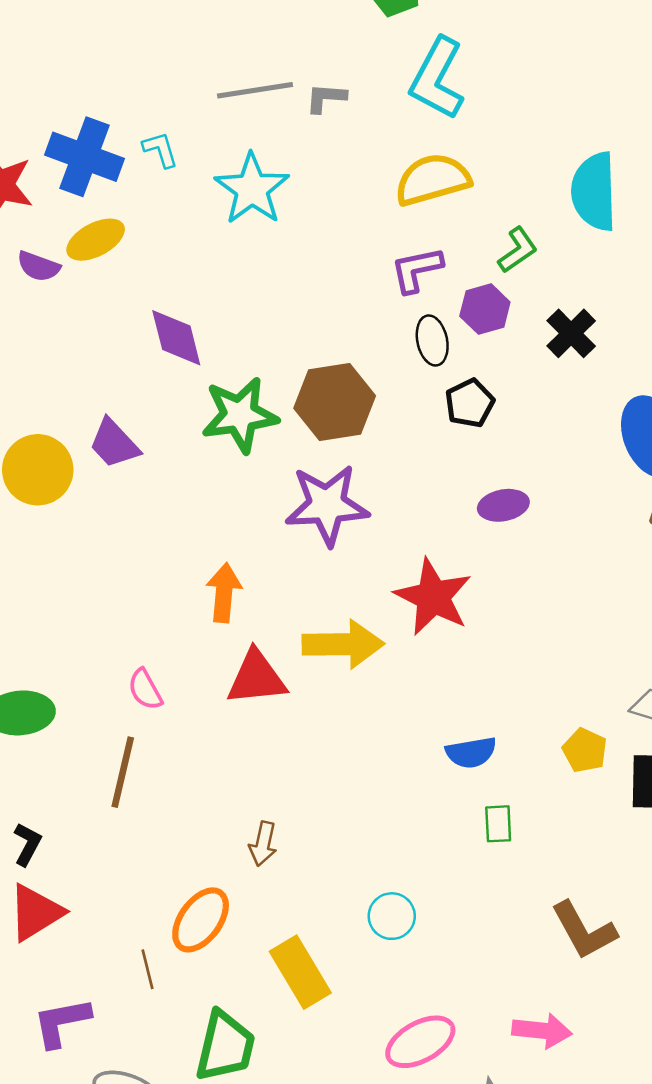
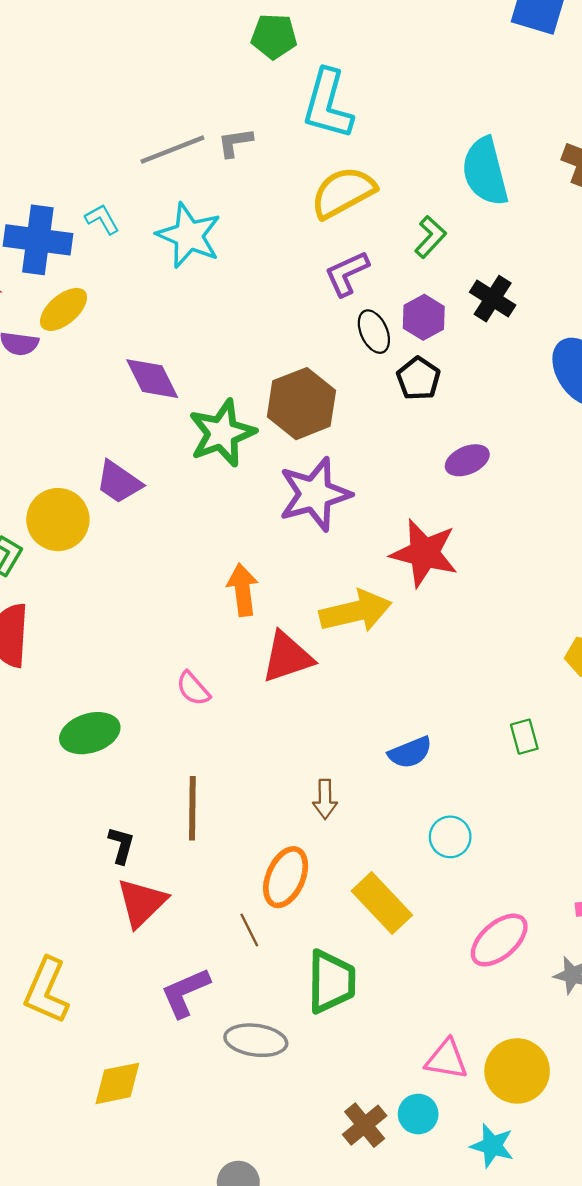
purple hexagon: (485, 309) -> (424, 317), moved
blue semicircle: (471, 752) -> (410, 752), moved
brown line: (123, 772) -> (192, 808), moved

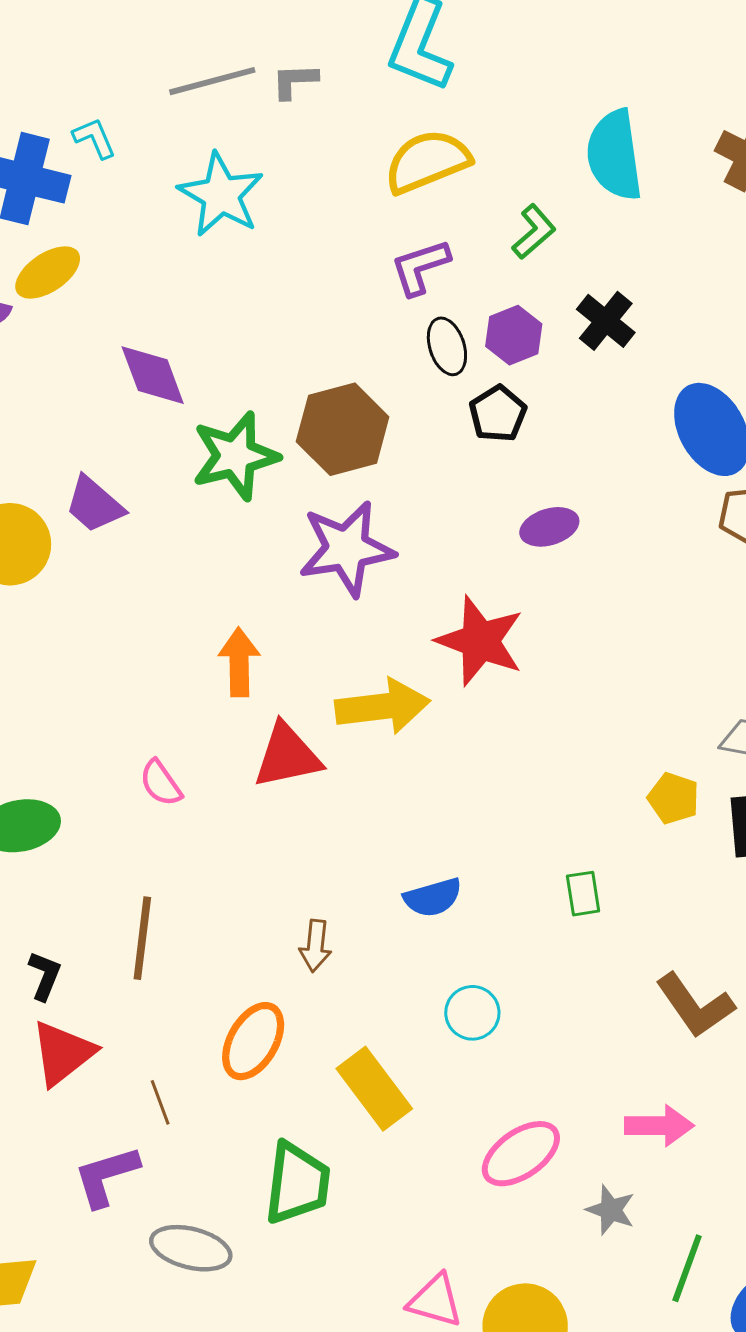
cyan L-shape: (102, 219) -> (94, 138), moved
brown line: (249, 930) -> (160, 1102), moved

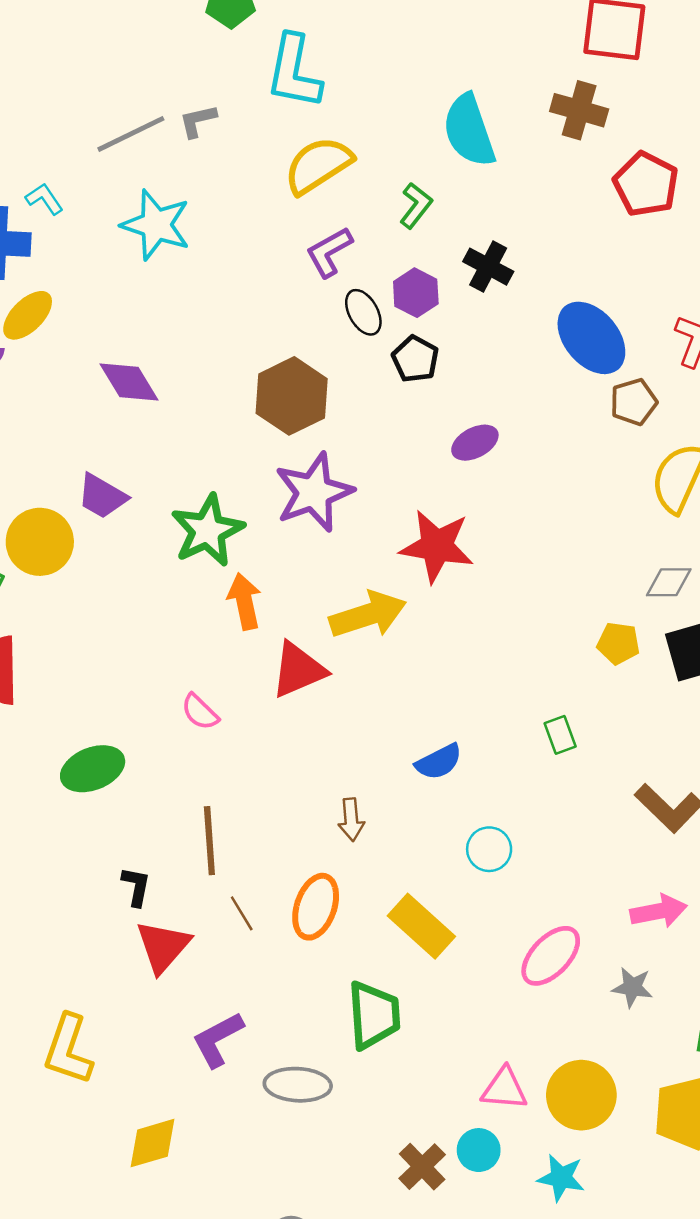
green star: (235, 456) -> (208, 530), moved
brown line: (160, 1102) -> (242, 913), moved

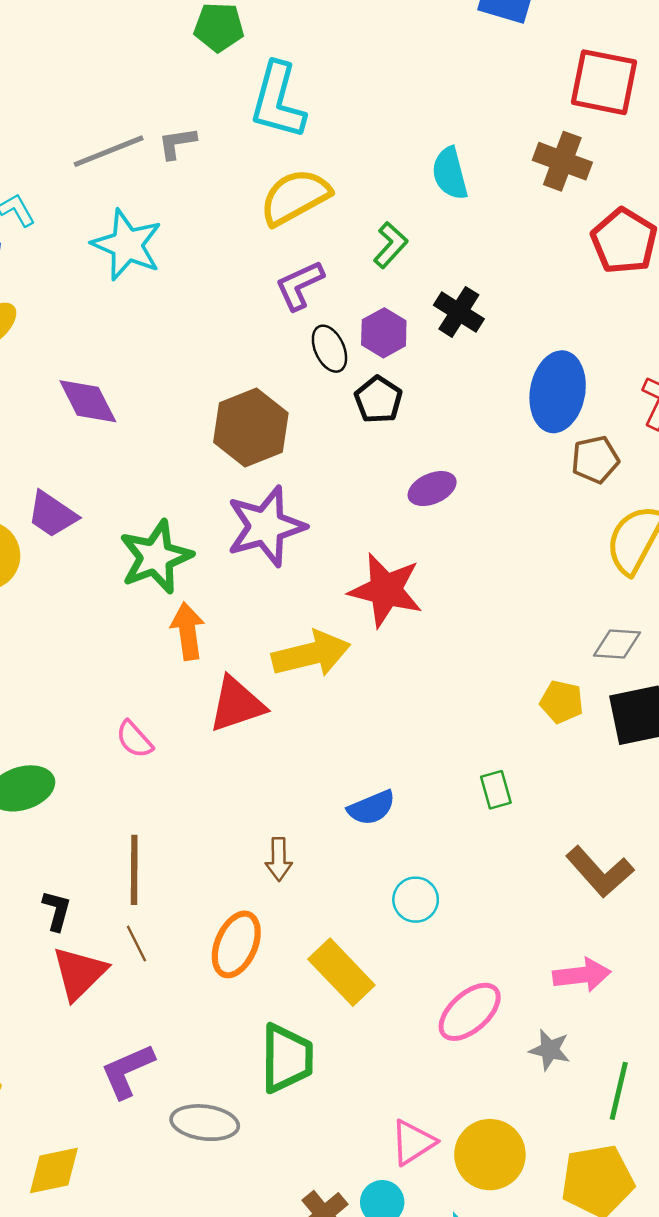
cyan semicircle: (469, 131) -> (450, 173), size x0.7
blue ellipse: (591, 338) -> (558, 392), turned 46
brown line: (242, 913) -> (136, 944), moved
pink triangle: (504, 1089) -> (413, 1142), turned -42

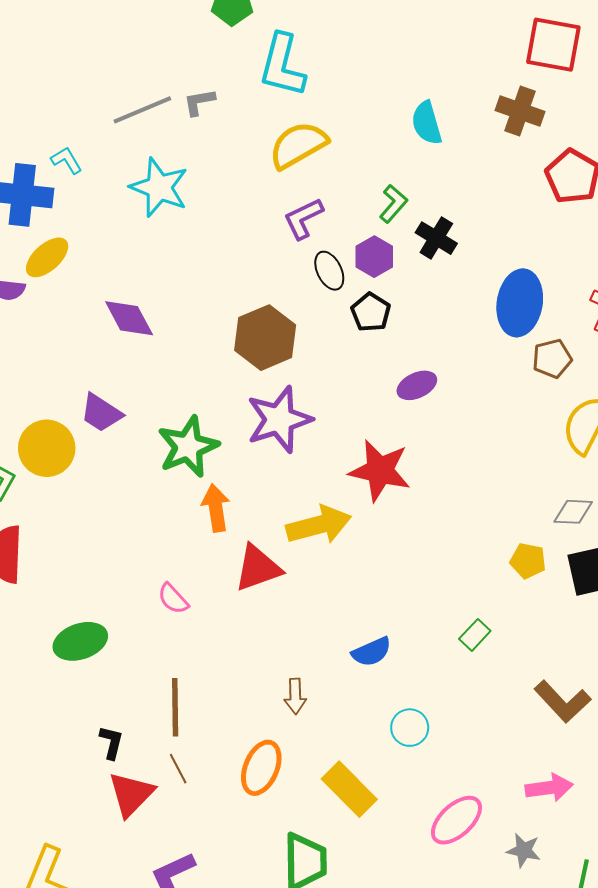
green L-shape: (390, 245) -> (393, 204), moved
green rectangle: (496, 790) -> (475, 635), turned 60

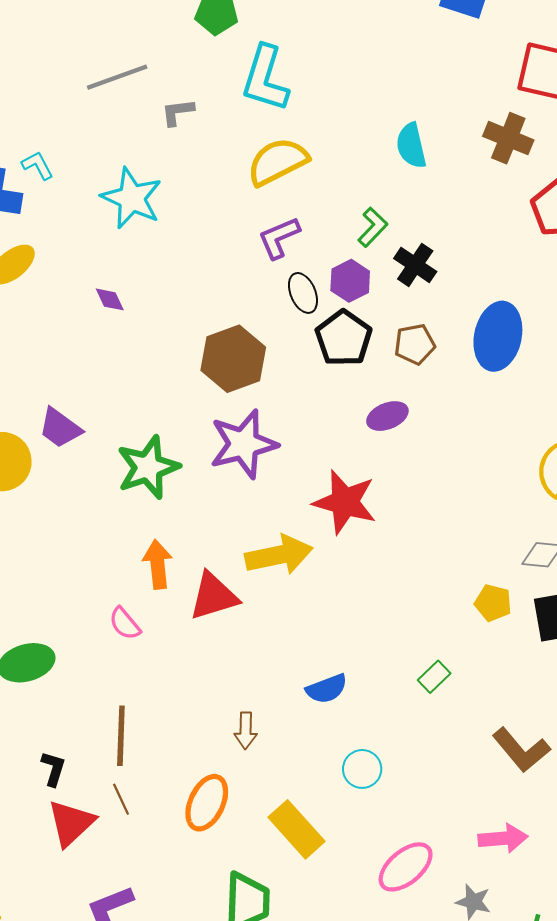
gray line: (142, 110) -> (117, 77), moved
black pentagon: (371, 312) -> (344, 338), size x1.4
purple diamond: (129, 318) -> (110, 299), moved, size x0.6
brown pentagon: (552, 359) -> (415, 344), moved
orange arrow: (216, 508) -> (158, 564), moved

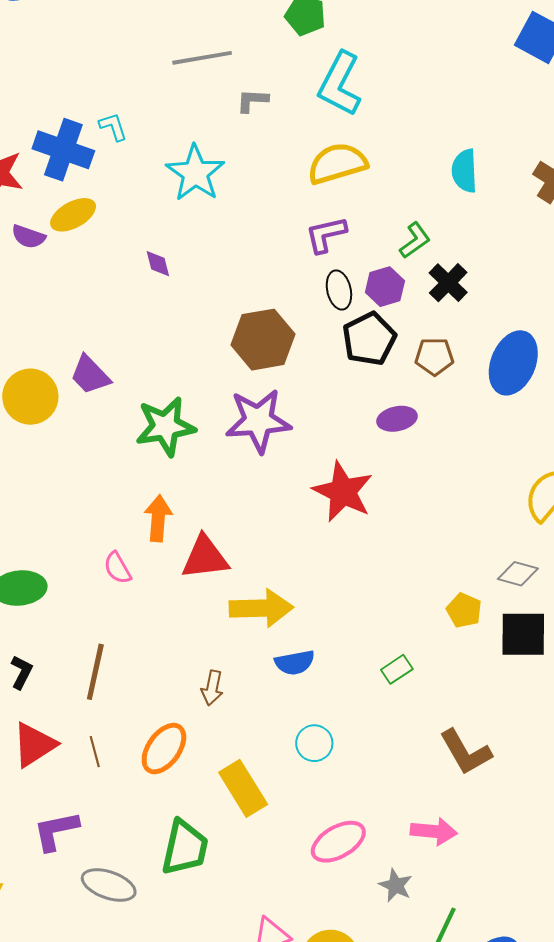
yellow arrow: (279, 555) -> (261, 608), moved
black L-shape: (53, 769) -> (21, 672), moved
brown line: (121, 799) -> (95, 752), moved

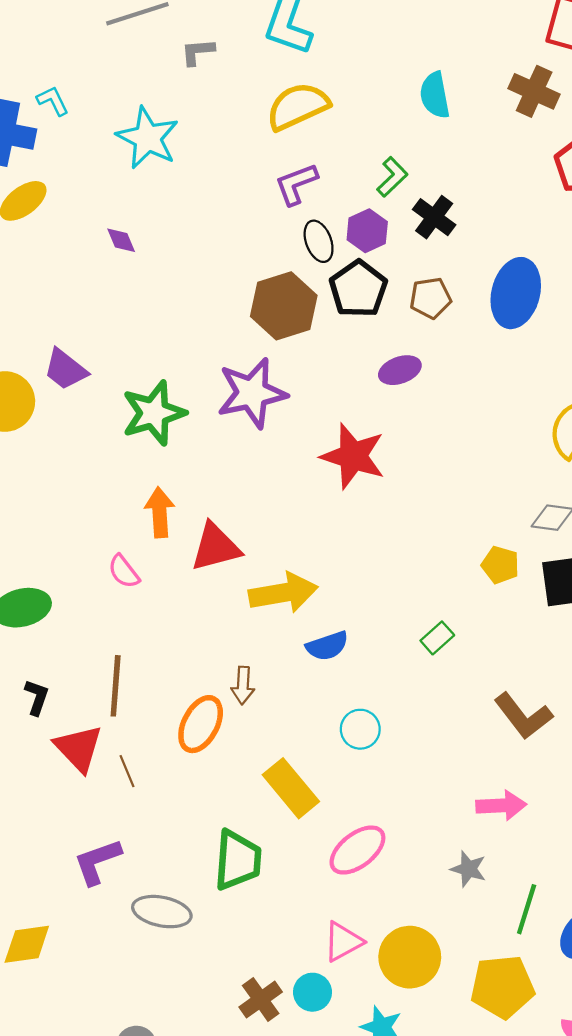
brown hexagon: (263, 340) -> (284, 306), moved
red triangle: (34, 745) -> (79, 748), moved, turned -33
orange ellipse: (164, 749) -> (201, 724), moved
pink ellipse: (338, 842) -> (357, 850), moved

